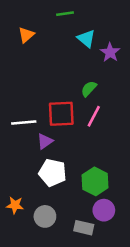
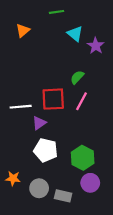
gray rectangle: (84, 228) -> (63, 196), moved

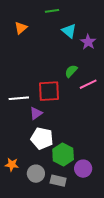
pink line: (82, 101) -> (88, 84), moved, turned 36
green hexagon: (83, 158) -> (63, 154), moved

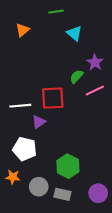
purple star: (88, 42) -> (95, 62), moved
white pentagon: (42, 138) -> (25, 149), moved
purple circle: (83, 169) -> (98, 193), moved

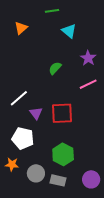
green semicircle: (77, 76) -> (55, 68), moved
red square: (53, 98) -> (62, 113), moved
white line: (20, 106) -> (19, 98), turned -36
purple triangle: (39, 122) -> (36, 113), turned -32

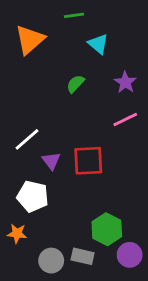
orange triangle: (21, 28) -> (30, 40), size x1.6
green semicircle: (55, 68) -> (75, 84), moved
green hexagon: (63, 154) -> (107, 229), moved
gray circle: (36, 173) -> (51, 261), moved

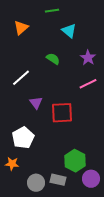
orange triangle: (30, 40) -> (21, 28), size x0.7
green semicircle: (75, 84) -> (53, 59), turned 80
white line: (27, 139) -> (21, 78), moved
purple triangle: (51, 161) -> (36, 103), moved
white pentagon: (33, 196) -> (23, 138), turned 30

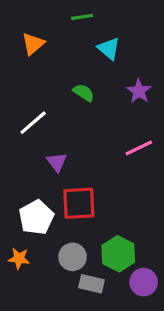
pink line: (88, 84) -> (139, 148), moved
red square: (62, 113) -> (79, 203), moved
gray circle: (36, 183) -> (73, 257), moved

